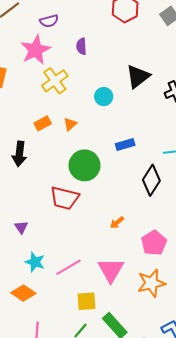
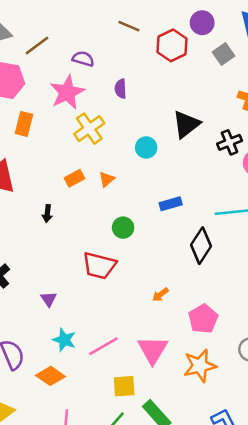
purple semicircle: (49, 21) -> (83, 59), turned -150
black arrow: (19, 154) -> (47, 213), size x0.6
green circle: (85, 165) -> (123, 228), size x0.6

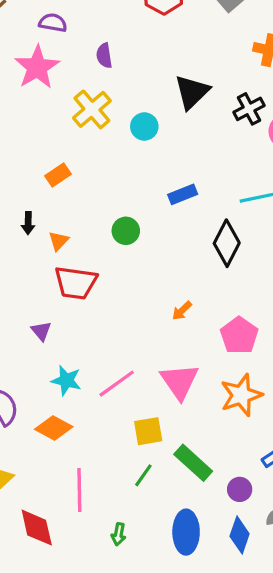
yellow cross: (89, 129) -> (92, 109), moved
orange triangle: (107, 179) -> (59, 241), moved
red trapezoid: (99, 266) -> (76, 283), moved

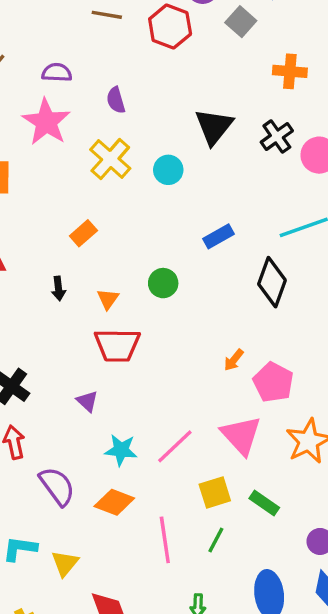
orange triangle: (59, 241) -> (108, 299), moved
pink pentagon: (239, 335) -> (273, 382), moved
green rectangle: (193, 463) -> (264, 503), moved, size x0.7
pink line: (79, 490) -> (165, 540), moved

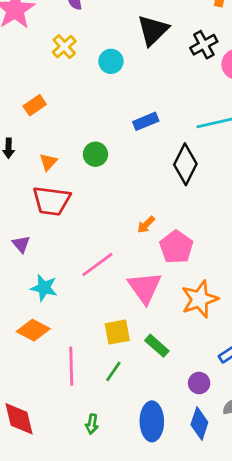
yellow cross: (110, 159) -> (64, 47), size x0.7
pink line: (175, 446) -> (97, 265), moved

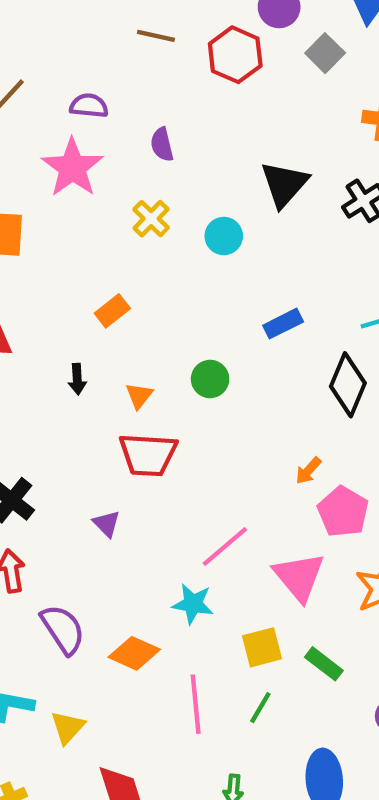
orange arrow: (146, 225) -> (308, 471), moved
cyan star: (44, 288) -> (193, 604), moved

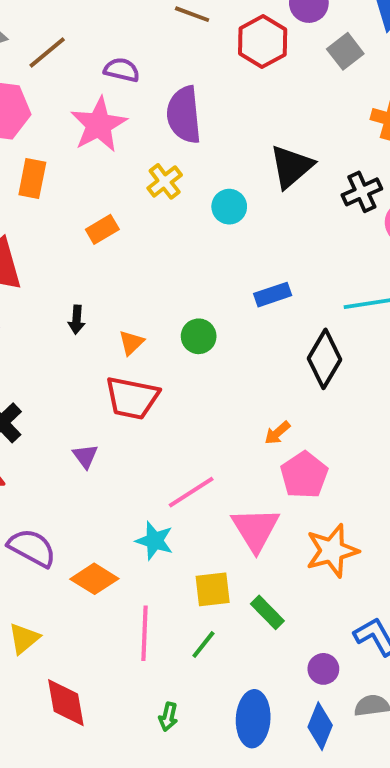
purple semicircle: (162, 145) -> (184, 115), size x1.8
orange rectangle: (112, 311) -> (102, 229), moved
purple semicircle: (63, 629) -> (32, 548), turned -36

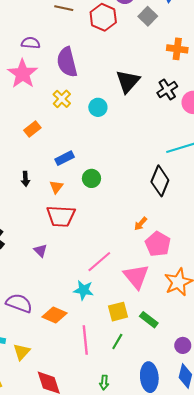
blue rectangle: (273, 295) -> (65, 158), moved

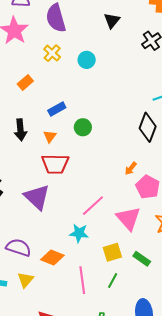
black triangle: (128, 81) -> (112, 21), moved, size x0.7
black arrow: (26, 179) -> (21, 130), size x1.5
purple triangle: (40, 251) -> (37, 197), size x2.0
yellow triangle: (22, 352) -> (26, 280), moved

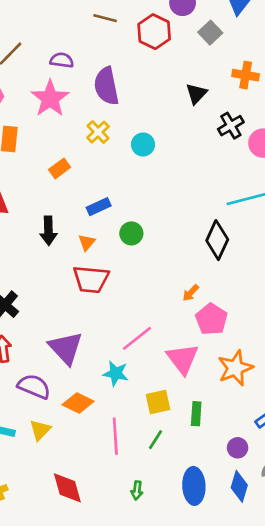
black triangle: (112, 21) -> (196, 94), moved
purple triangle: (37, 197) -> (66, 348), moved
green rectangle: (142, 259) -> (196, 414), turned 54

